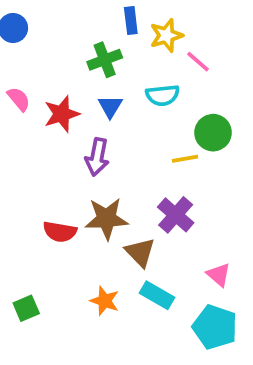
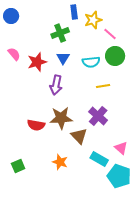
cyan semicircle: (163, 95) -> (91, 62), moved
green circle: (213, 133) -> (115, 56), moved
cyan rectangle: (157, 295) -> (99, 159), moved

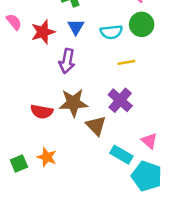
orange star: (60, 162) -> (47, 157), moved

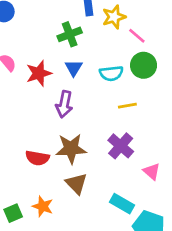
brown triangle: (96, 126) -> (76, 184), moved
pink triangle: (149, 141) -> (152, 171), moved

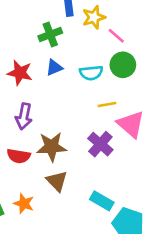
blue triangle: (74, 68) -> (54, 67), turned 36
red star: (39, 73) -> (20, 73), turned 30
purple arrow: (64, 104) -> (24, 116), moved
pink triangle: (152, 171) -> (131, 124), moved, size x1.6

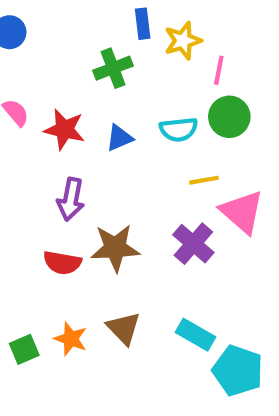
pink line: (116, 36) -> (219, 70), turned 60
blue triangle: (54, 67) -> (119, 138), moved
brown triangle: (57, 181) -> (124, 328), moved

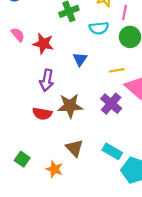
cyan semicircle: (179, 129) -> (99, 28), moved
blue triangle: (119, 138) -> (80, 59), moved, turned -32
orange star: (71, 339) -> (54, 169), moved
green square: (24, 349) -> (22, 159), turned -32

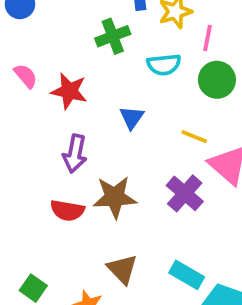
yellow line: (117, 70) -> (194, 137), turned 32

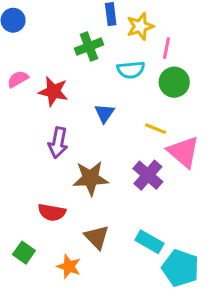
pink semicircle: (26, 76) -> (18, 79), turned -80
red semicircle: (67, 210) -> (52, 212), moved

